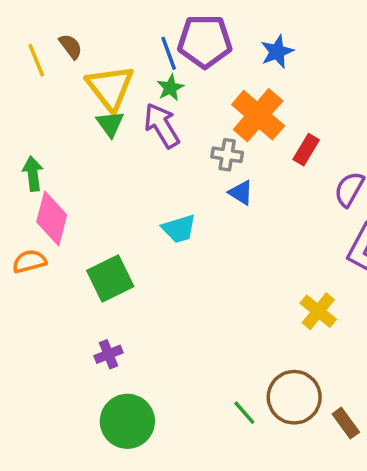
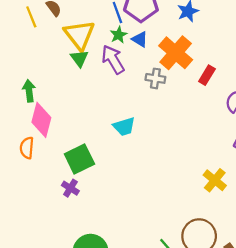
blue triangle: (241, 193) -> (140, 39), moved
orange semicircle: (29, 261) -> (27, 148), turned -70
purple cross: (108, 354) -> (70, 188), moved, turned -36

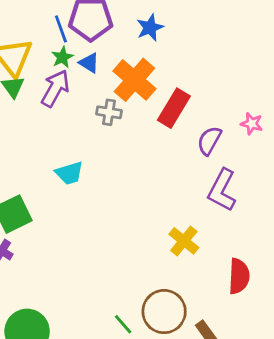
purple arrow: (113, 59) -> (55, 88), turned 60
red rectangle: (207, 75) -> (174, 108), size x1.5

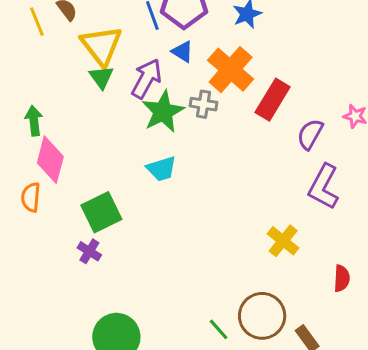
green star: (62, 57) -> (163, 112), moved, size x1.8
red semicircle: (239, 276) -> (342, 278), size x0.7

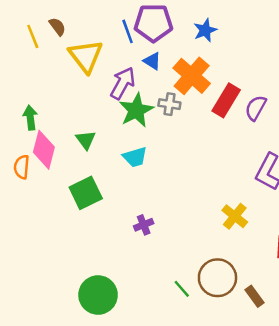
green triangle: (101, 77) -> (86, 140), moved
purple semicircle: (310, 134) -> (256, 108), moved
orange semicircle: (31, 197) -> (22, 167), moved
purple cross: (89, 251) -> (144, 225), moved, turned 36

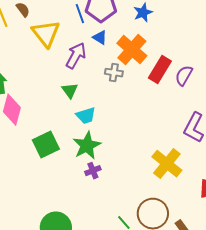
green star: (136, 110) -> (87, 146), moved
green triangle: (86, 140) -> (70, 91), moved
yellow cross: (235, 216) -> (167, 164), size x1.4

